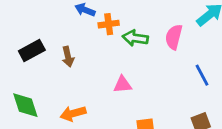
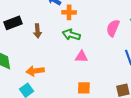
green arrow: (135, 38) -> (71, 35), moved
pink triangle: (123, 85) -> (81, 57), moved

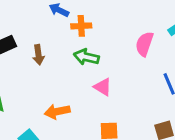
pink triangle: (81, 57) -> (103, 87), turned 32
orange arrow: (35, 71) -> (57, 112), moved

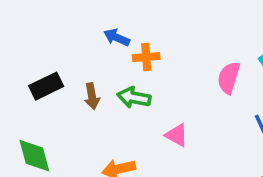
green arrow: (86, 57) -> (134, 97), moved

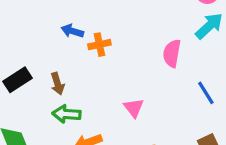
green arrow: (134, 97) -> (67, 114), moved
pink triangle: (177, 135) -> (134, 108), turned 30

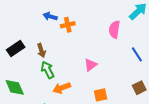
pink triangle: (134, 108) -> (91, 65), turned 32
green arrow: (67, 114) -> (48, 70), turned 60

